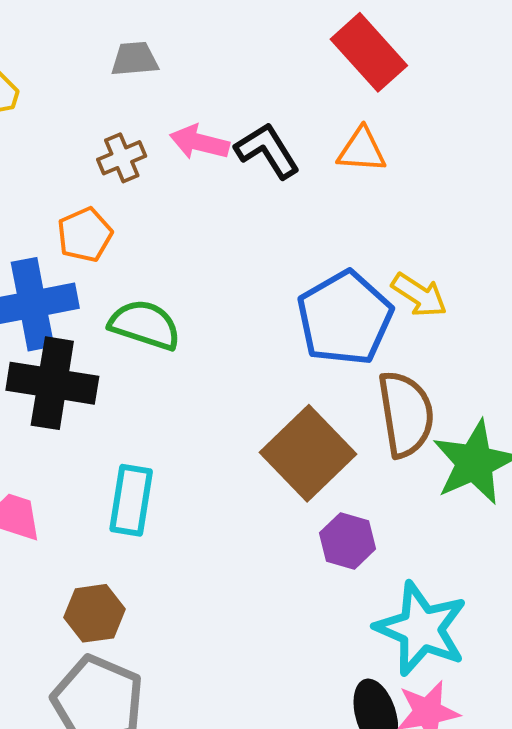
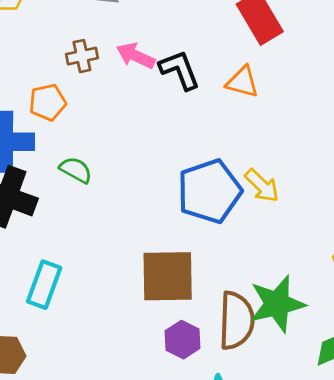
green semicircle: (145, 325) -> (76, 170), size x0.7
brown semicircle: (406, 414) -> (236, 321), moved
brown square: (308, 453) -> (168, 276), turned 32

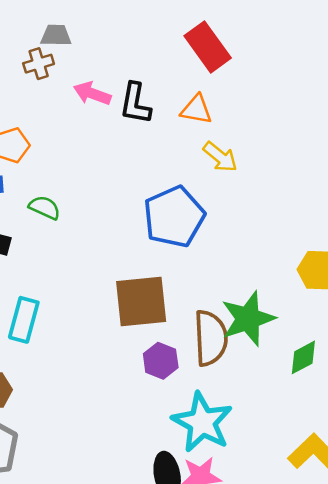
brown cross: (82, 56) -> (39, 64), moved
black L-shape: (180, 70) -> (135, 103), turned -144
yellow arrow: (262, 186) -> (220, 157), moved

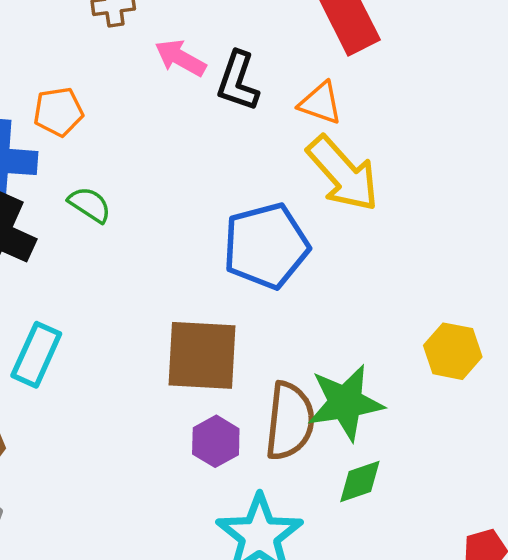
yellow arrow: (220, 157) -> (343, 174), size x1.6
green diamond: (303, 357) -> (360, 481), moved

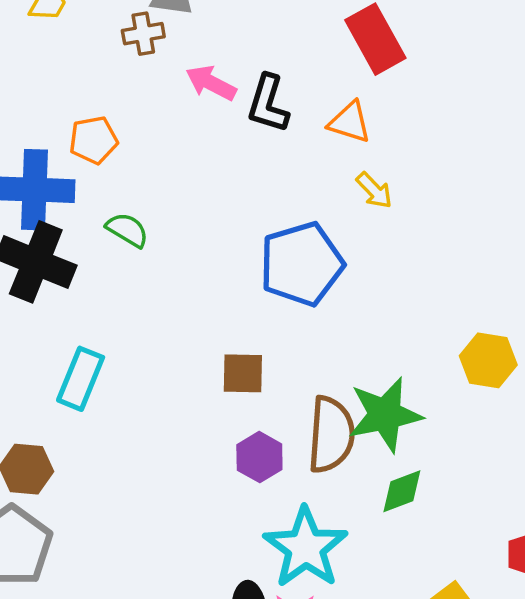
yellow arrow: (343, 174) -> (374, 190), size x0.5
brown square: (202, 355) -> (243, 373), size x0.6

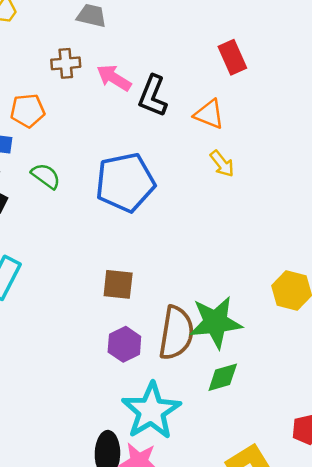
brown cross: (143, 34) -> (66, 63), moved
red rectangle: (375, 39) -> (232, 57), size x0.7
blue pentagon: (302, 264) -> (125, 182), moved

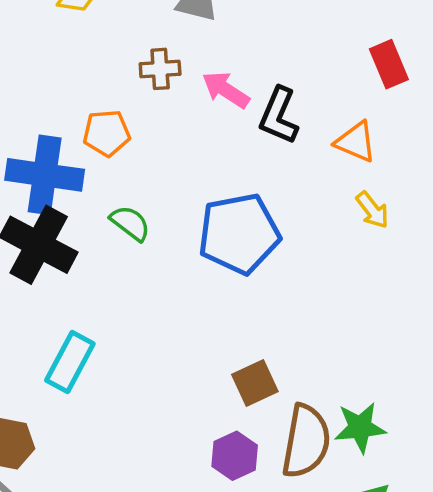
brown square: (118, 284) -> (255, 383), moved, turned -32
green star: (216, 322) -> (360, 427), size x0.7

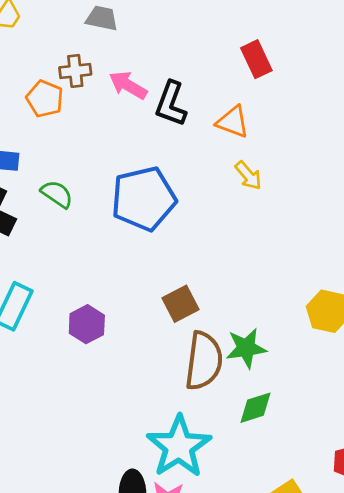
orange pentagon: (107, 133) -> (45, 99), moved, turned 30
brown square: (255, 383) -> (180, 304), moved
purple hexagon: (235, 456) -> (87, 324), moved

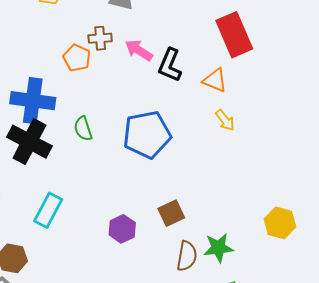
red rectangle: (256, 59) -> (234, 35), size x1.6
green semicircle: (57, 194) -> (83, 129), turned -145
purple hexagon: (87, 324) -> (122, 229), moved
brown semicircle: (204, 361) -> (187, 256), size x0.7

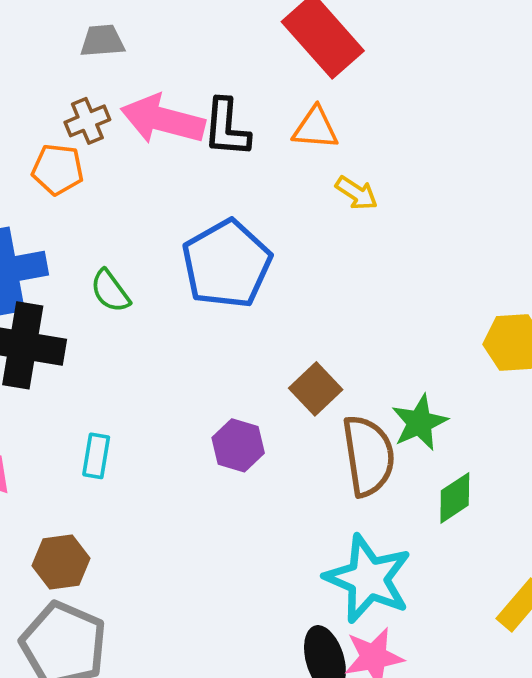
pink arrow: (139, 50) -> (163, 120), size x1.5
cyan rectangle: (48, 210) -> (96, 456), size x0.7
brown semicircle: (187, 256) -> (368, 456), size x1.4

